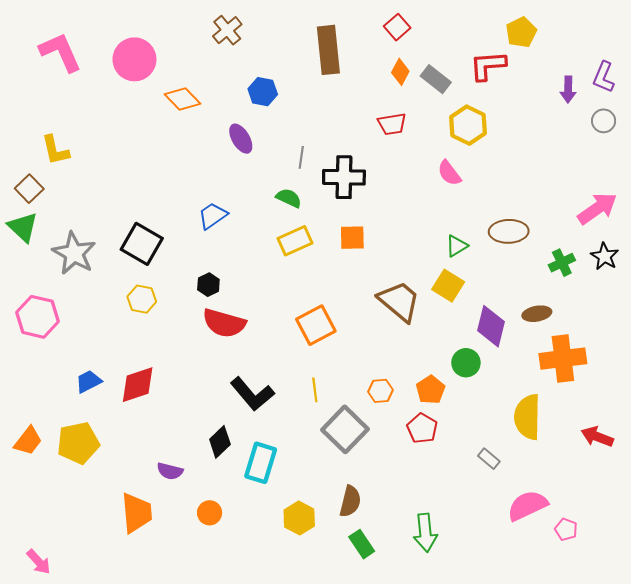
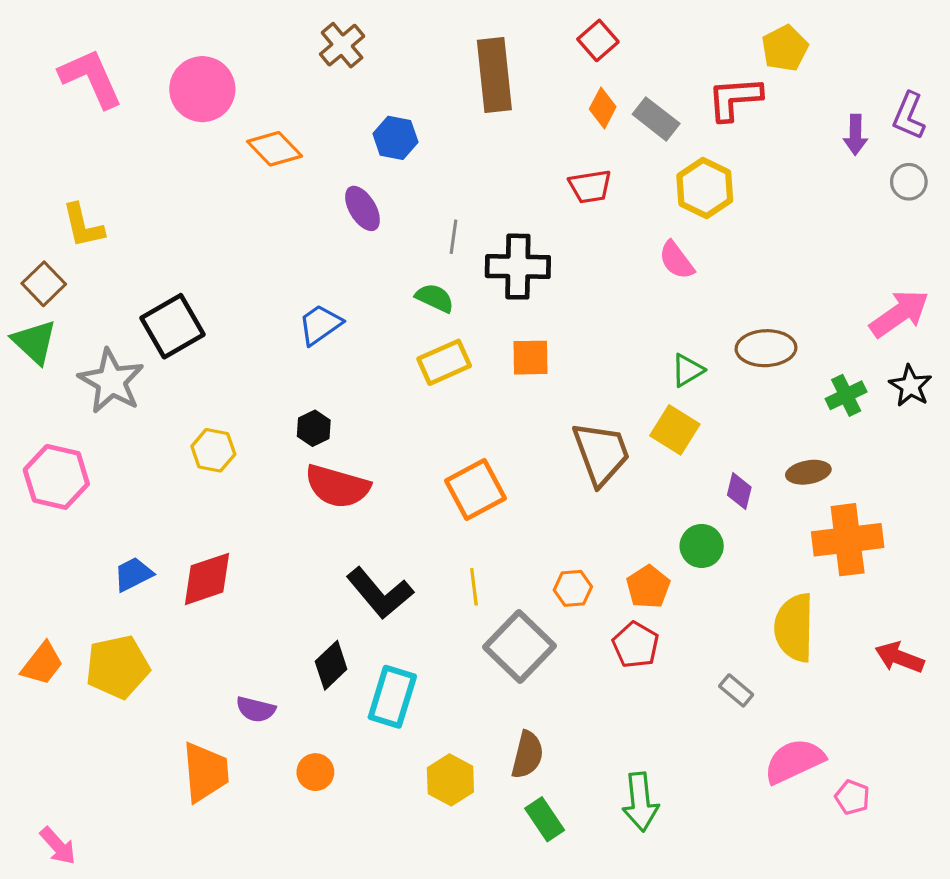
black square: (142, 244) -> (173, 326), moved, turned 30
brown trapezoid: (399, 301) -> (601, 453), turned 30
purple diamond: (491, 326) -> (739, 491), size x0.6

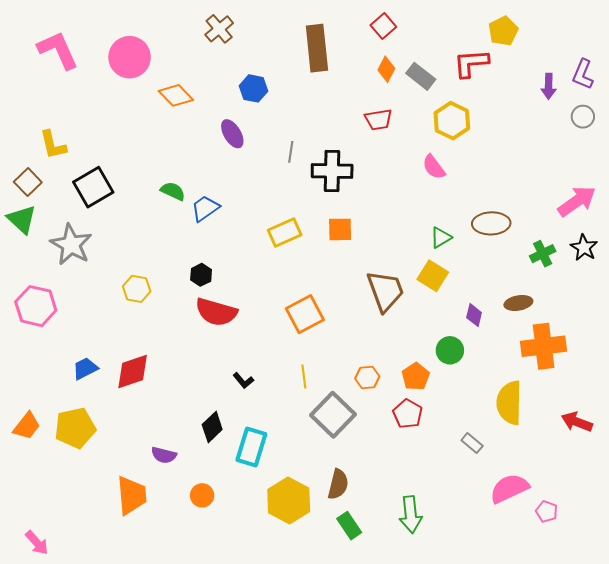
green semicircle: (435, 298) -> (173, 191), moved
black square: (173, 326) -> (93, 187), moved
black L-shape: (380, 593) -> (243, 381), size x0.5
yellow hexagon: (450, 780) -> (289, 500), size x1.4

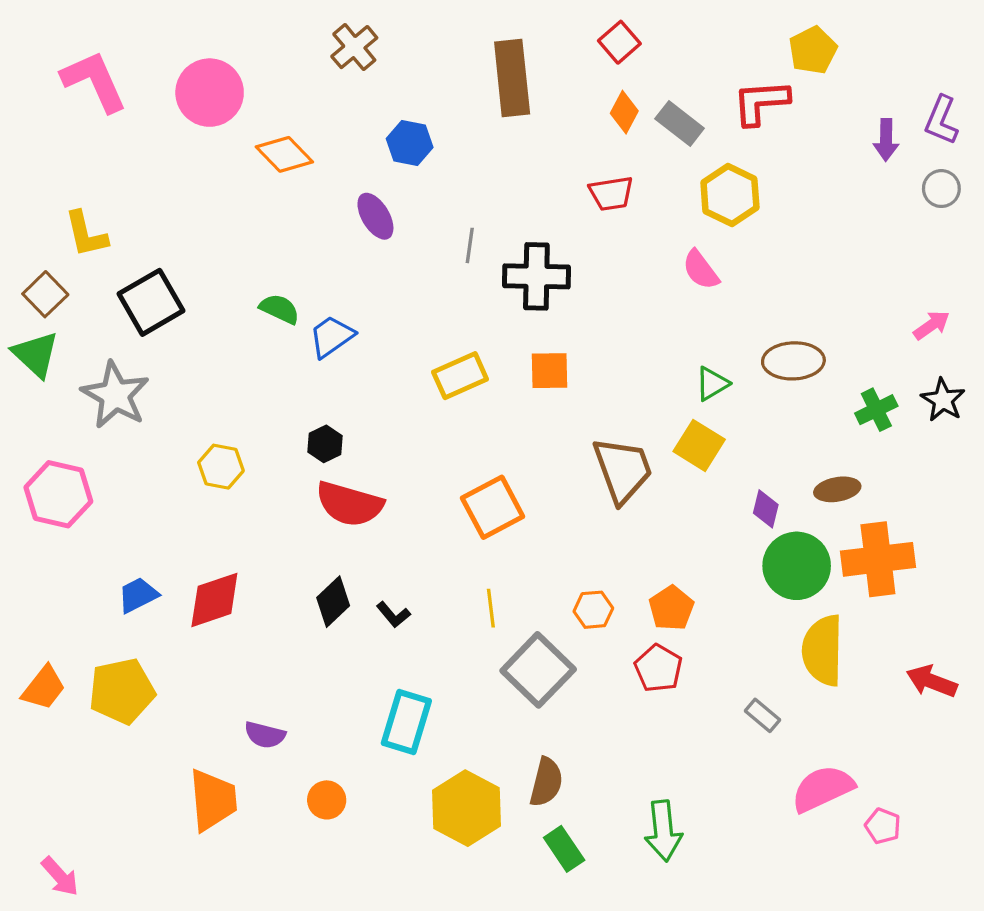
pink arrow: (577, 201) -> (932, 325), size x0.6
green circle: (450, 350) -> (797, 566), moved, size x1.5
black diamond: (212, 427) -> (333, 602), moved

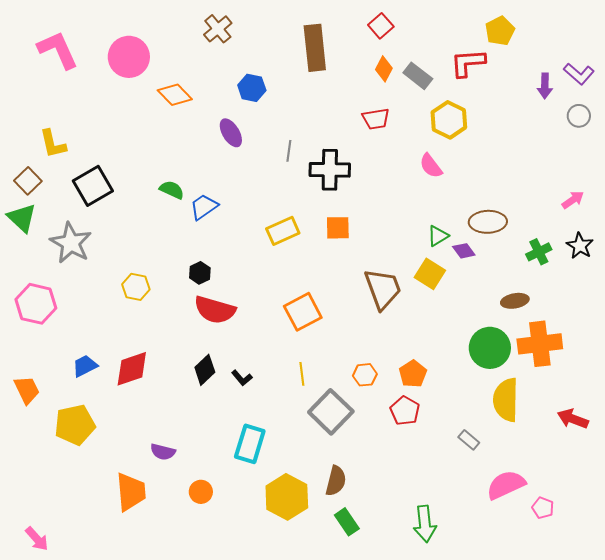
purple L-shape: (941, 120) -> (579, 74), turned -72
purple diamond: (766, 509) -> (464, 251), moved, turned -50
orange trapezoid: (44, 688) -> (27, 390), moved, turned -64
green arrow: (663, 831) -> (425, 524), moved

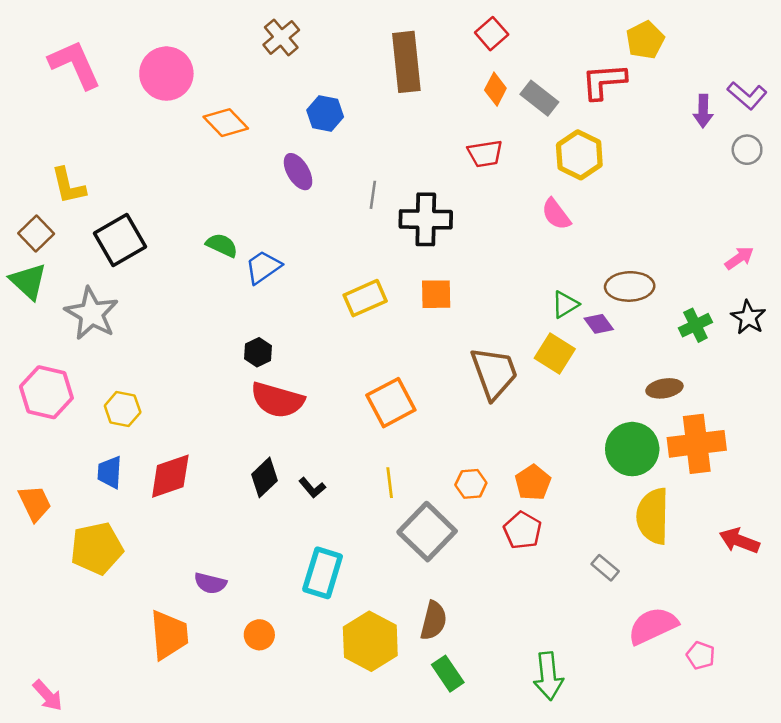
yellow hexagon: (136, 287) -> (123, 409), moved
blue trapezoid: (85, 366) -> (110, 472), turned -60

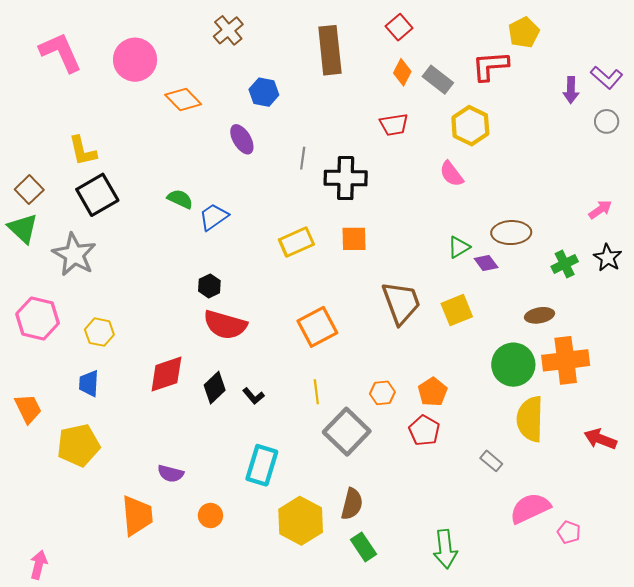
yellow L-shape: (68, 186) -> (83, 151), moved
yellow square: (555, 354) -> (457, 310), moved, turned 36
red diamond: (170, 476) -> (166, 374), moved
pink arrow: (48, 695) -> (39, 565), turned -124

